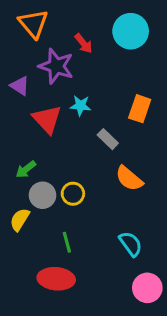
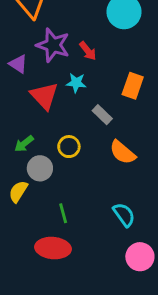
red arrow: (84, 43) -> (88, 51), moved
yellow circle: (73, 194) -> (69, 147), moved

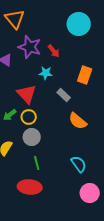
red triangle: (44, 96) -> (27, 94), moved
yellow circle: (69, 147) -> (29, 117), moved
gray circle: (40, 168) -> (32, 137), moved

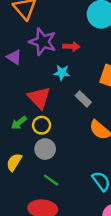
red arrow: (54, 51) -> (71, 46), turned -48
green line: (37, 163) -> (51, 180), turned -40

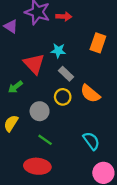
cyan star: (62, 73) -> (58, 51), moved
gray rectangle: (83, 99) -> (66, 74), moved
yellow circle: (42, 125) -> (63, 97), moved

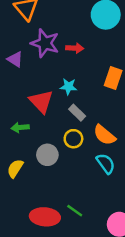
green arrow: (15, 87) -> (20, 128), turned 32
green line: (45, 140) -> (75, 211), moved
cyan semicircle: (91, 141) -> (106, 164), moved

